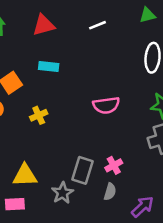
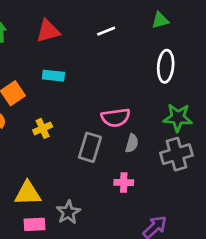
pink cross: (114, 165) -> (124, 182), turned 30
gray rectangle: (82, 170) -> (90, 147), moved
gray semicircle: (110, 192) -> (132, 143), moved
pink rectangle: (15, 204) -> (35, 224), moved

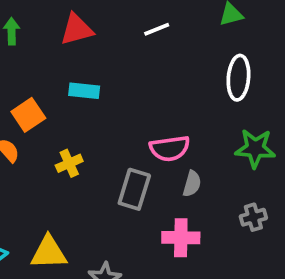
gray cross: (176, 154) -> (253, 217), moved, size x0.6
pink cross: (124, 182) -> (181, 238), size x1.4

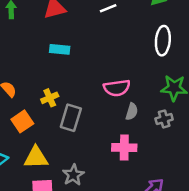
orange square: (28, 115) -> (22, 121), moved
gray rectangle: (134, 189) -> (71, 118), moved
gray cross: (253, 217) -> (164, 119), moved

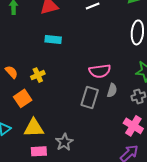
yellow cross: (50, 98) -> (38, 75), moved
gray rectangle: (71, 118) -> (90, 97), moved
pink cross: (124, 148) -> (133, 126), moved, turned 30

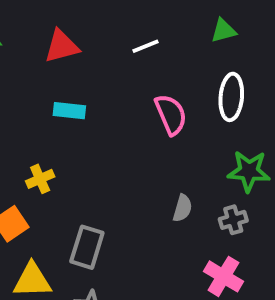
pink semicircle: (100, 71) -> (171, 115), moved, turned -105
gray rectangle: (90, 97) -> (87, 247), moved

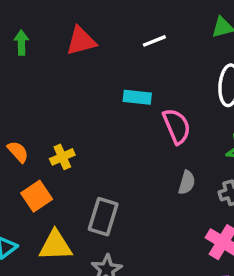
cyan rectangle: (69, 111) -> (137, 97), moved
pink semicircle: (171, 115) -> (177, 126), moved

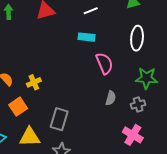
cyan rectangle: (137, 97) -> (86, 37), moved

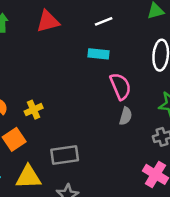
gray semicircle: (111, 98) -> (126, 116), moved
gray rectangle: (59, 119) -> (65, 155), turned 65

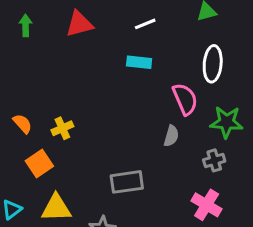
pink semicircle: (120, 86) -> (185, 99), moved
gray rectangle: (65, 155) -> (127, 182), moved

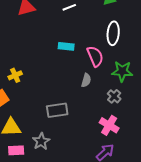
cyan rectangle: (139, 62) -> (66, 46), moved
gray cross: (214, 160) -> (114, 96), turned -32

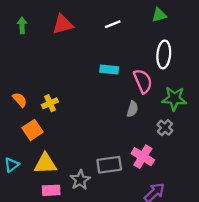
gray rectangle: (57, 110) -> (109, 165), moved
pink cross: (109, 125) -> (143, 157), moved

